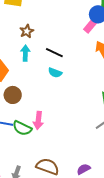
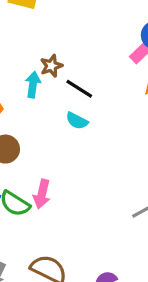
brown star: (27, 31) -> (51, 66), moved

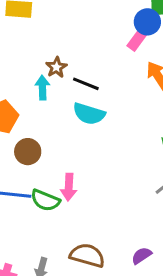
cyan semicircle: (77, 121) -> (89, 114), size x1.5

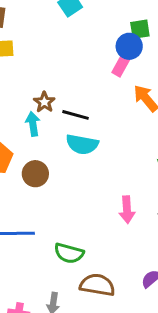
brown circle: (28, 152) -> (35, 174), moved
pink arrow: (69, 187) -> (127, 210), moved
green semicircle: (45, 200) -> (69, 253), moved

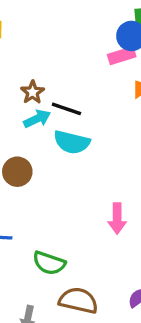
pink rectangle: (122, 64) -> (122, 56), turned 40
cyan arrow: (33, 124) -> (37, 119), moved, turned 70

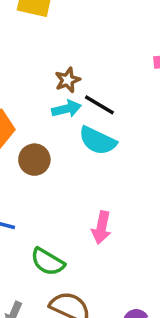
pink arrow: (117, 219) -> (101, 228), moved

